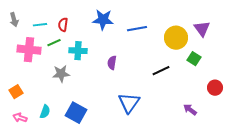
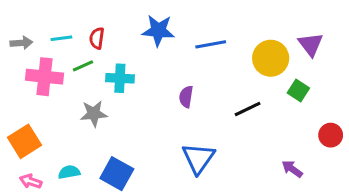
gray arrow: (14, 20) -> (21, 43), moved, turned -80
purple semicircle: (112, 63) -> (186, 97), moved
orange square: (16, 92) -> (25, 141), size x1.5
cyan semicircle: (45, 112) -> (69, 172), turned -120

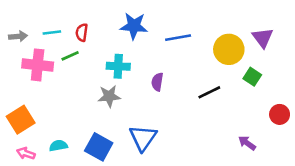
cyan cross: (120, 78) -> (118, 66), moved
gray star: (94, 114) -> (109, 96), moved
blue triangle: (198, 158) -> (143, 138), moved

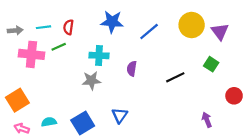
blue line: (178, 38) -> (149, 32), turned -30
yellow circle: (229, 49) -> (192, 25), moved
blue triangle: (143, 138) -> (120, 115), size x0.7
purple arrow: (247, 143) -> (207, 120), turned 32
blue square: (99, 147) -> (83, 123), turned 30

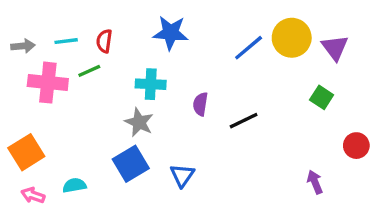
blue line: (149, 32) -> (249, 48), moved
black line: (175, 77) -> (244, 121), moved
gray star: (91, 81) -> (139, 122), turned 30
blue square: (83, 123) -> (131, 164), moved

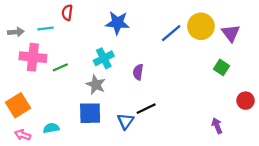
red semicircle: (104, 41) -> (67, 13), moved
green line: (89, 71) -> (60, 67), moved
cyan cross: (151, 84) -> (104, 58), turned -30
black line: (244, 121) -> (146, 109), moved
blue square: (131, 164) -> (90, 113), turned 30

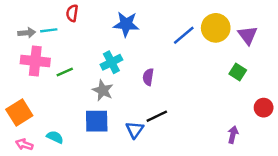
gray arrow: (16, 32) -> (27, 33), moved
purple arrow: (217, 126) -> (233, 135), turned 35
cyan semicircle: (51, 128) -> (55, 137), turned 35

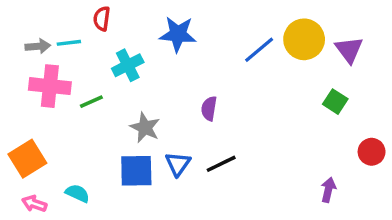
cyan cross: (111, 62) -> (128, 65), moved
blue triangle: (135, 130) -> (178, 164), moved

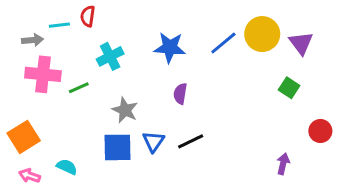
blue star: (178, 34) -> (170, 47), moved
cyan line: (69, 43) -> (59, 25), moved

